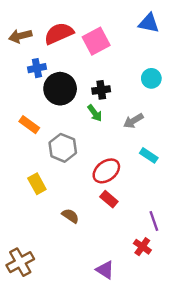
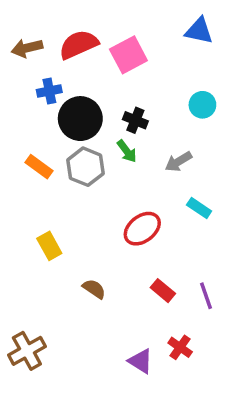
black cross: (101, 90) -> (135, 120), turned 30
gray hexagon: (63, 148) -> (85, 167), moved
red rectangle: (109, 199) -> (163, 291), moved
red cross: (142, 247) -> (180, 347), moved

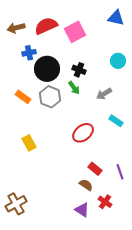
brown semicircle: (94, 289) -> (86, 185), moved

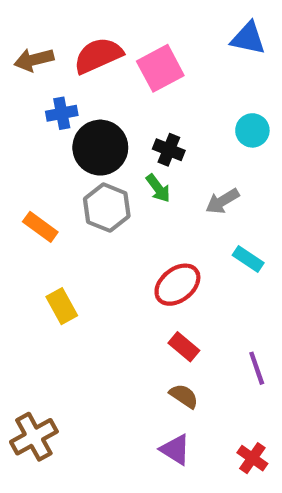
orange rectangle: (23, 97) -> (40, 227), moved
red rectangle: (95, 169) -> (184, 347), moved
red cross: (105, 202) -> (252, 458), moved

